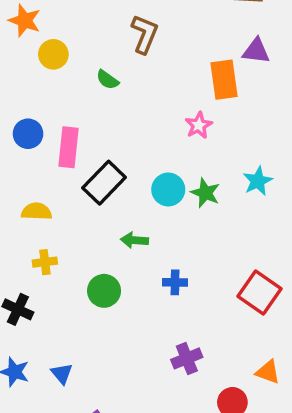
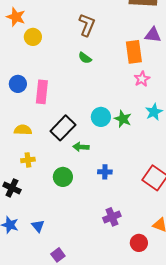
green semicircle: (107, 80) -> (85, 58), moved
pink star: (199, 125) -> (142, 79), moved
black rectangle: (104, 183) -> (63, 128), moved

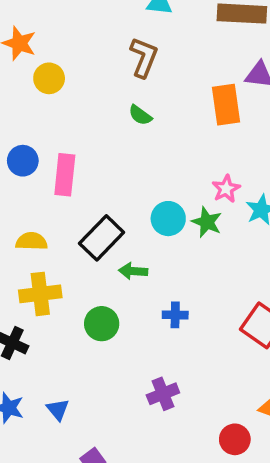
pink star: (142, 79) -> (226, 189), moved
yellow cross: (28, 160) -> (40, 294), size x1.6
purple cross: (112, 217) -> (163, 394), moved

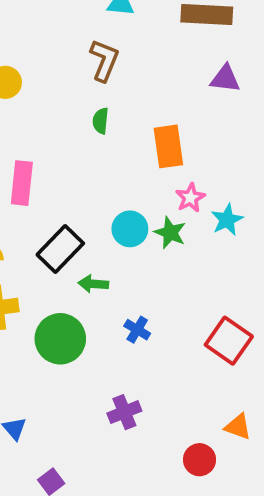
orange rectangle: (226, 105) -> (168, 146), moved
green semicircle: (140, 115) -> (101, 121), turned 60
blue cross: (175, 315) -> (137, 330), turned 30
green circle: (102, 324) -> (60, 339), size x1.4

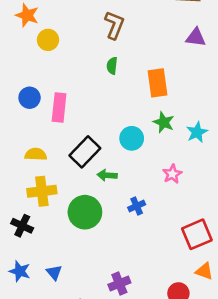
pink star: (190, 198) -> (172, 174), moved
green star: (170, 233) -> (164, 122), moved
blue cross: (137, 330) -> (137, 206), turned 35
red square: (229, 341) -> (197, 234), moved, turned 32
purple cross: (124, 412) -> (119, 284), moved

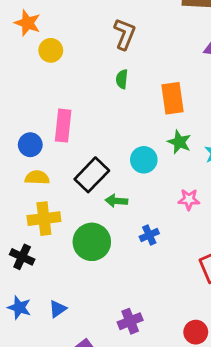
blue circle: (30, 98) -> (30, 145), moved
pink star: (172, 174) -> (189, 199), turned 30
blue triangle: (54, 272) -> (58, 309), turned 35

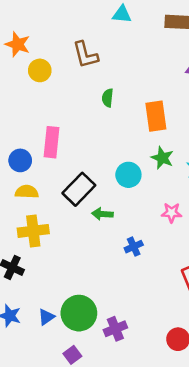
brown L-shape: (125, 34) -> (85, 55), moved, turned 144
green circle: (92, 242) -> (79, 313), moved

